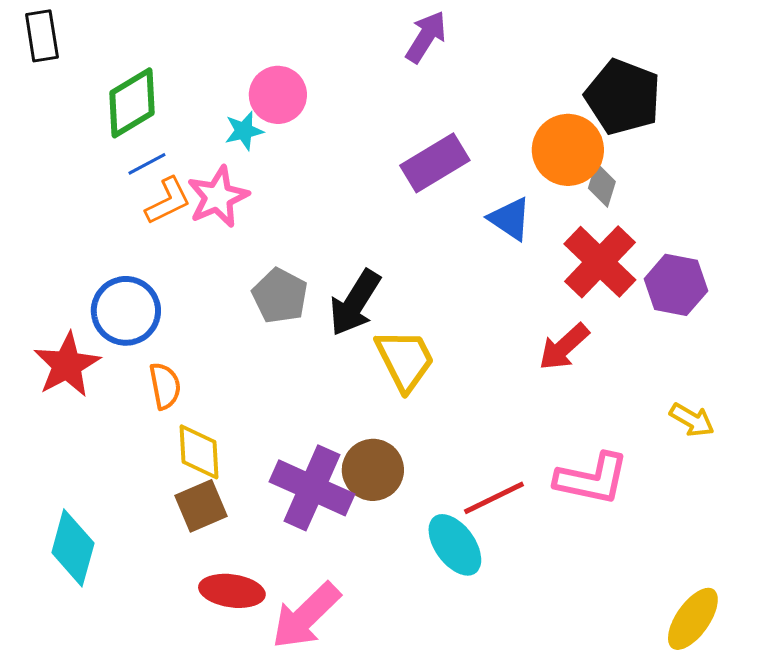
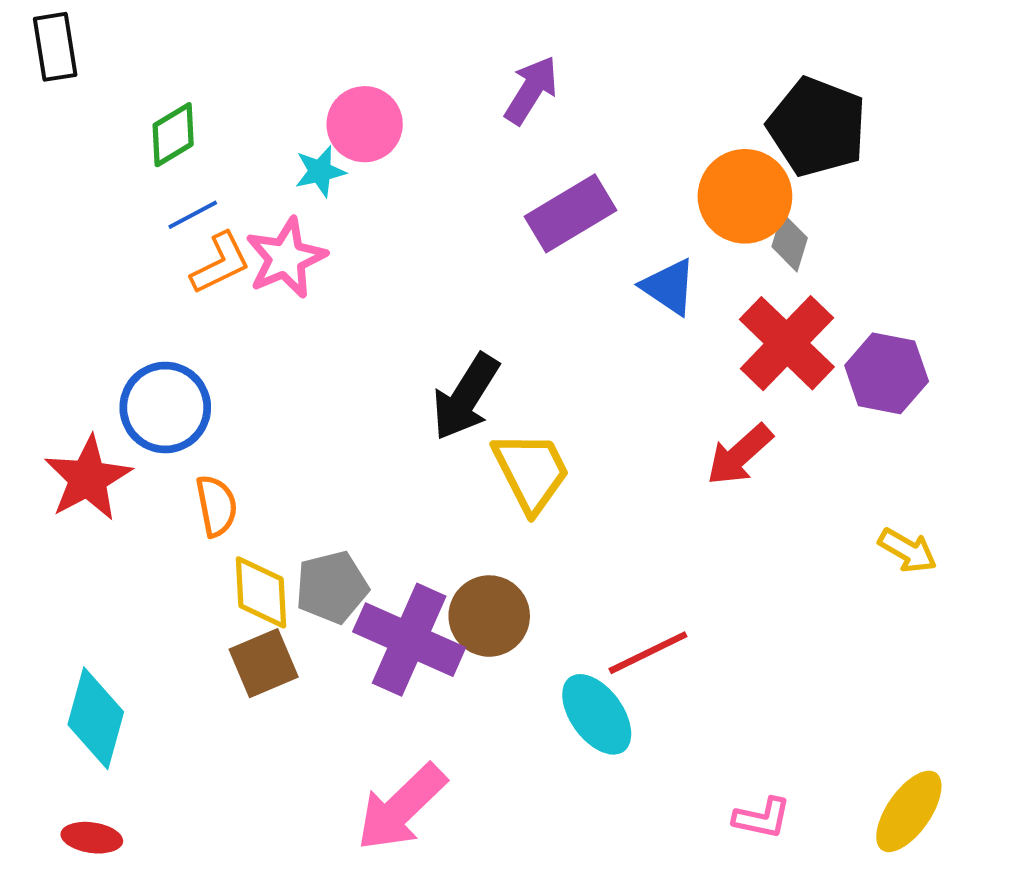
purple arrow: (426, 37) -> (531, 90), moved
green diamond: (132, 103) -> (173, 135), size x0.7
gray pentagon: (280, 296) -> (332, 587), moved, turned 30
pink L-shape: (592, 479) -> (762, 818), moved, size x0.6
red ellipse: (232, 591) -> (92, 838), moved, size x0.7

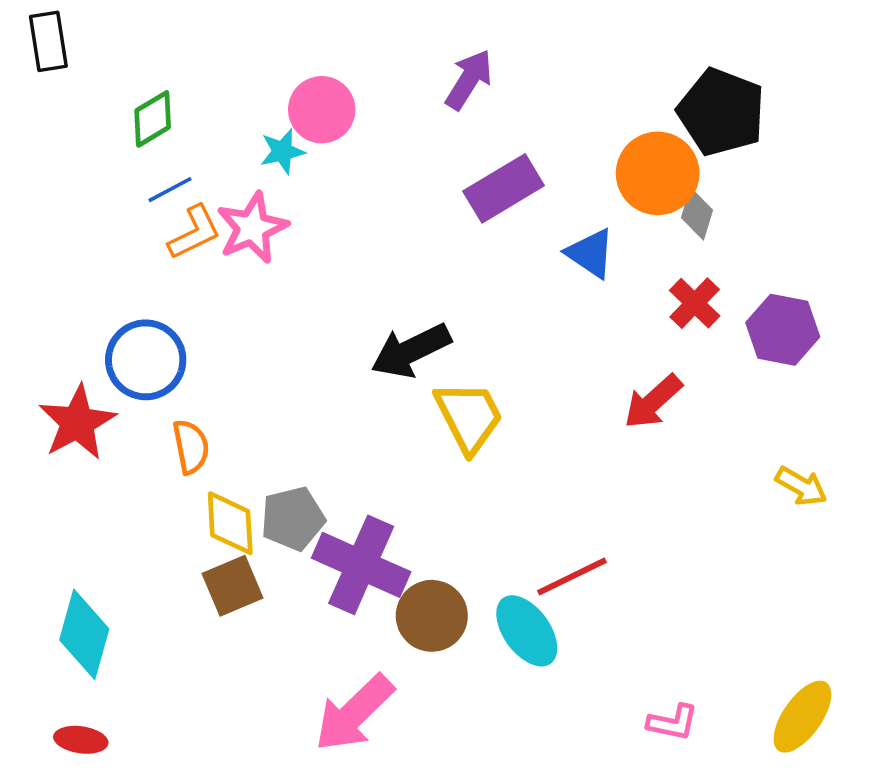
red cross: (787, 343) -> (695, 303), size x0.6
black arrow: (466, 397) -> (411, 351), turned 32
brown circle: (489, 616) -> (432, 616), moved

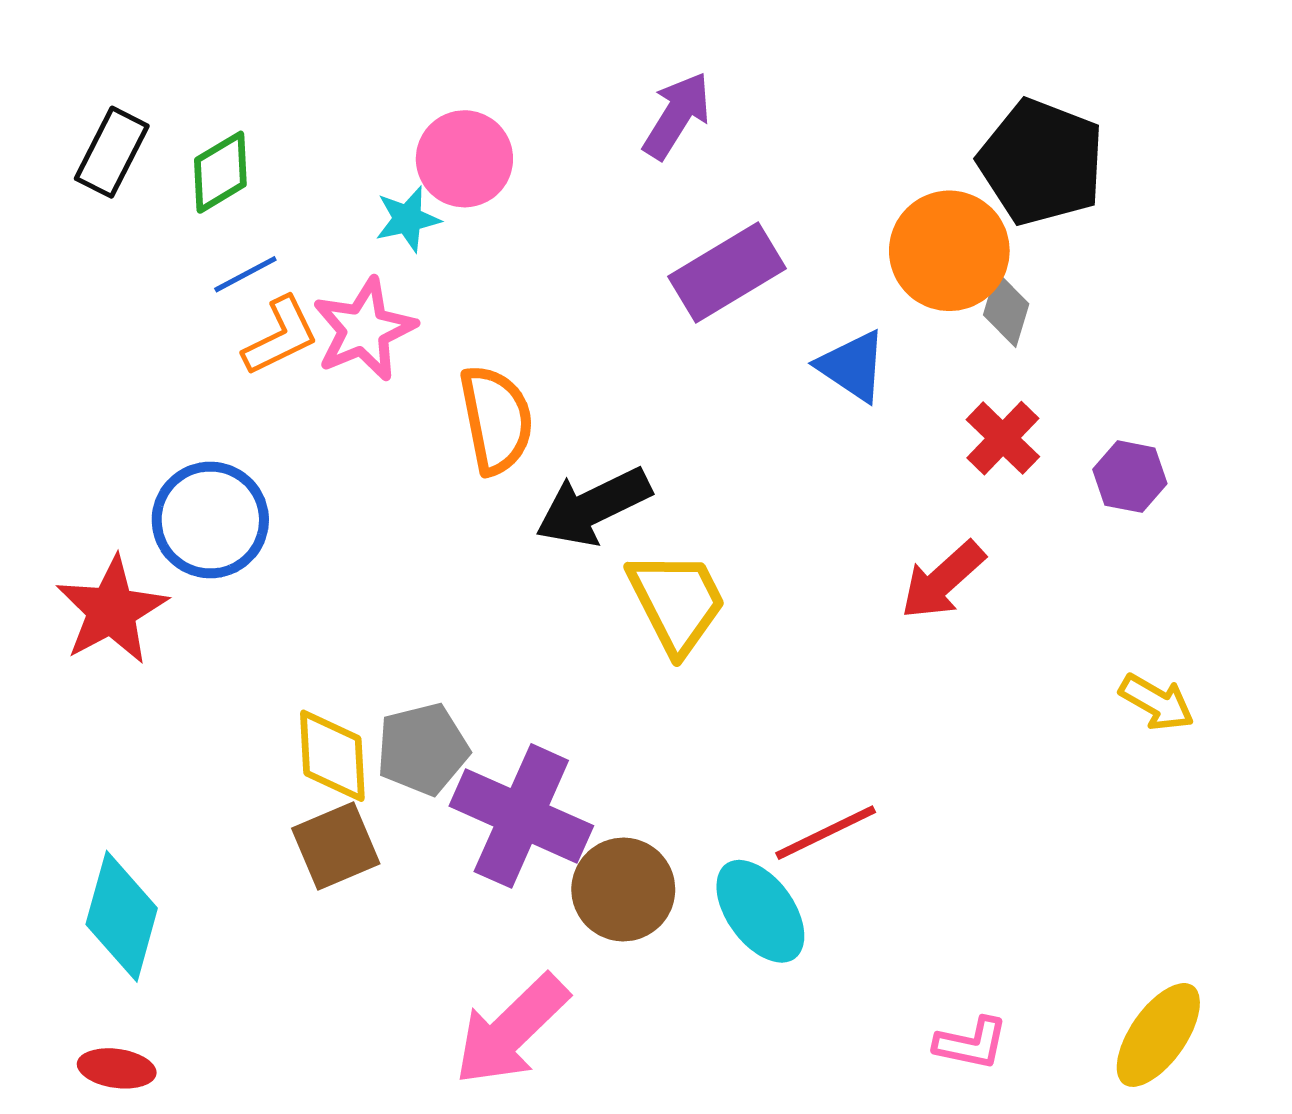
black rectangle: (48, 41) -> (112, 152), moved, turned 36
purple hexagon: (783, 330) -> (1130, 477), size x0.7
orange semicircle: (191, 447) -> (496, 420), moved, size x1.4

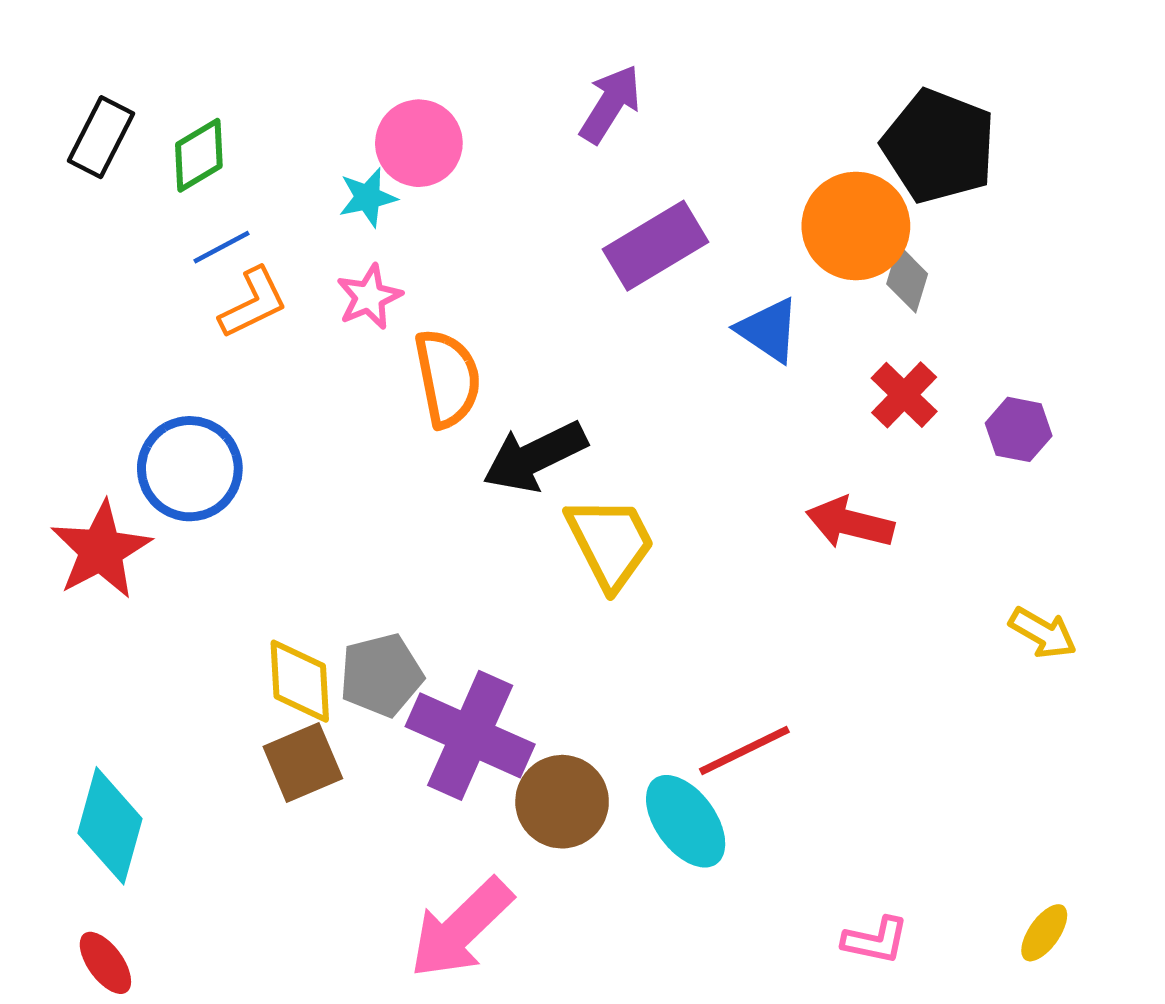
pink star: (364, 329) -> (369, 297), moved, size x0.7
red arrow: (943, 580) -> (850, 523), turned 56
yellow ellipse: (1158, 1035) -> (1044, 933), size x0.6
red ellipse: (117, 1068) -> (105, 963), turned 46

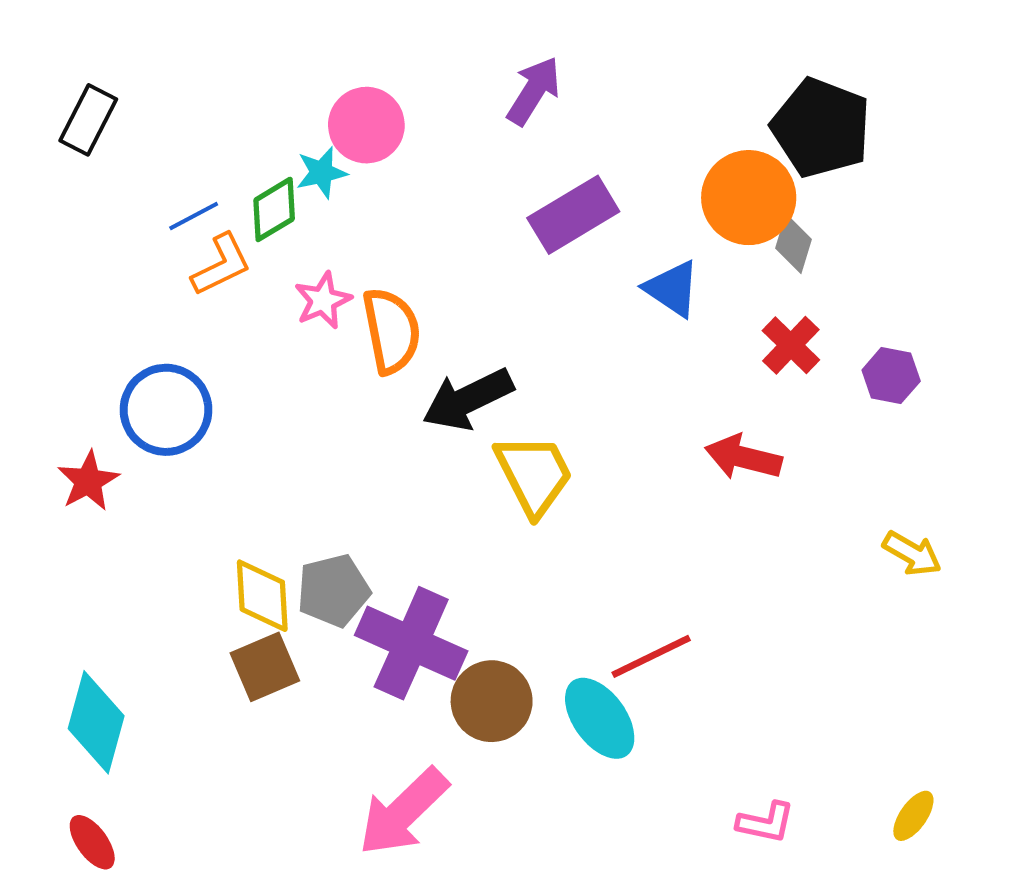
green diamond: (199, 155) -> (274, 209), moved
pink star: (369, 297) -> (323, 300), moved
red star: (101, 550) -> (88, 481), size x0.7

